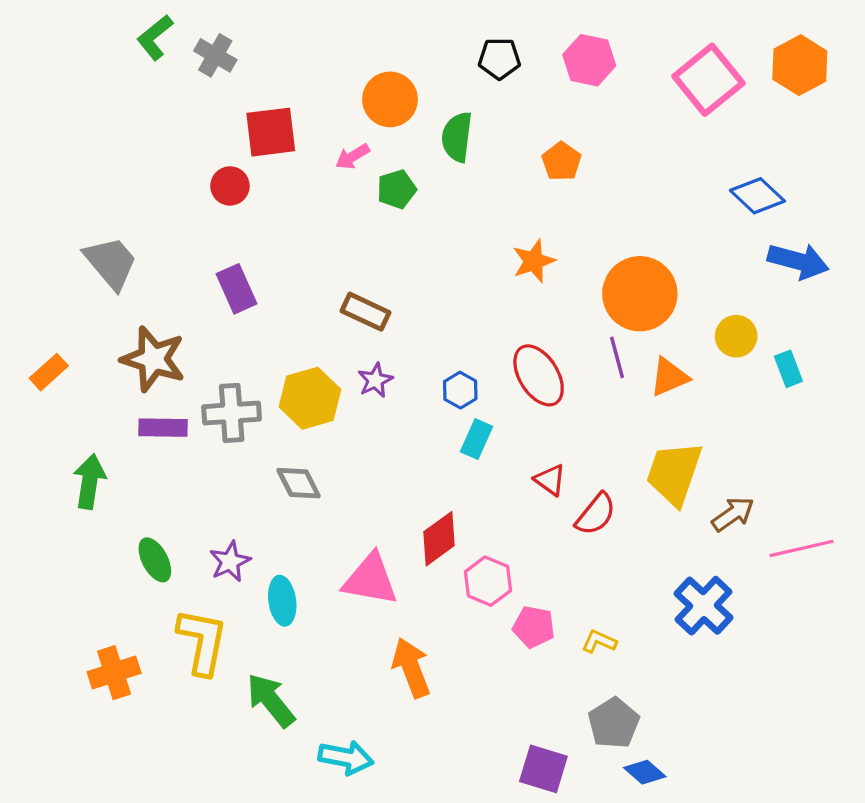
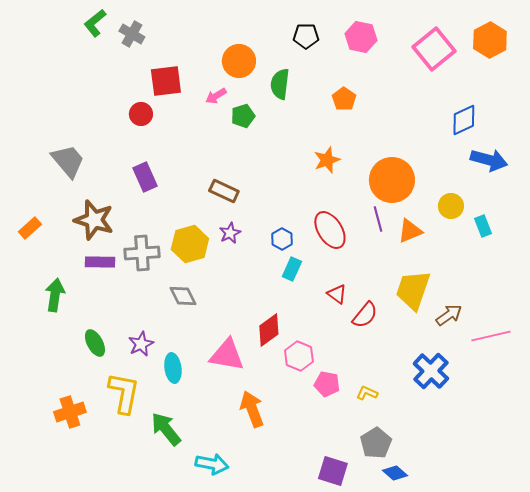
blue diamond: (757, 196) -> (464, 120), turned -68

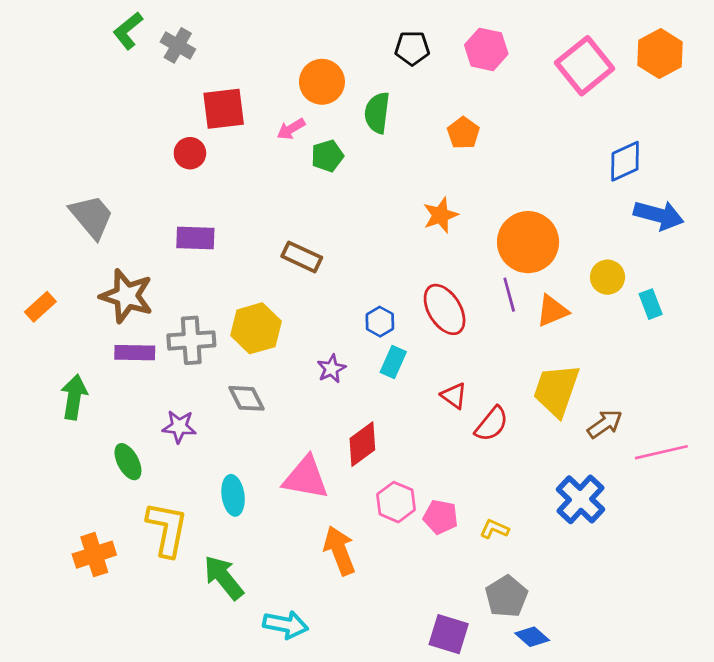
purple rectangle: (145, 177) -> (195, 238), turned -64
purple star: (230, 233) -> (331, 369), moved
purple star: (141, 344) -> (179, 427), moved, turned 30
pink hexagon: (299, 356) -> (396, 502), moved

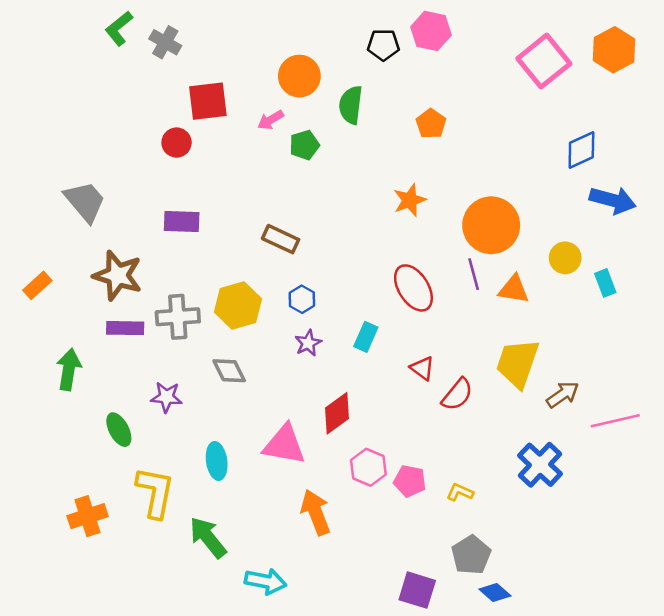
pink hexagon: (486, 49) -> (431, 31), moved
orange triangle: (552, 311) -> (514, 289), turned 32
blue hexagon: (380, 322) -> (302, 299), moved

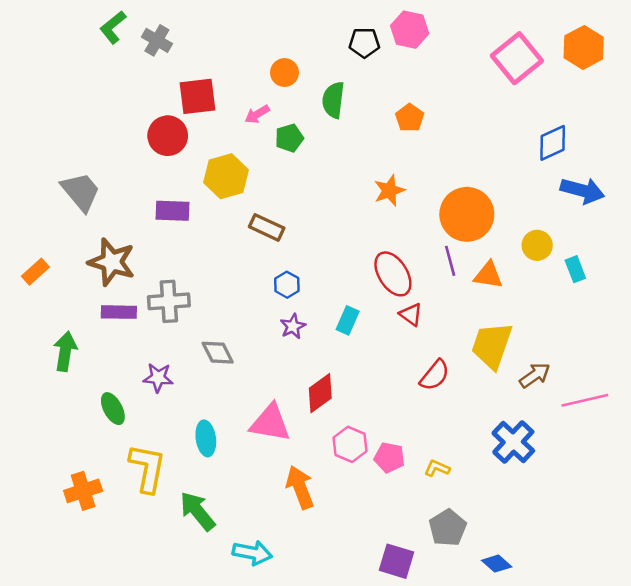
orange circle: (299, 76) -> (284, 73), size x0.7
red circle: (177, 143) -> (168, 136), size x1.4
yellow hexagon: (238, 305) -> (226, 176), moved
red triangle: (422, 368) -> (411, 314), moved
blue diamond: (495, 593) -> (497, 564), moved

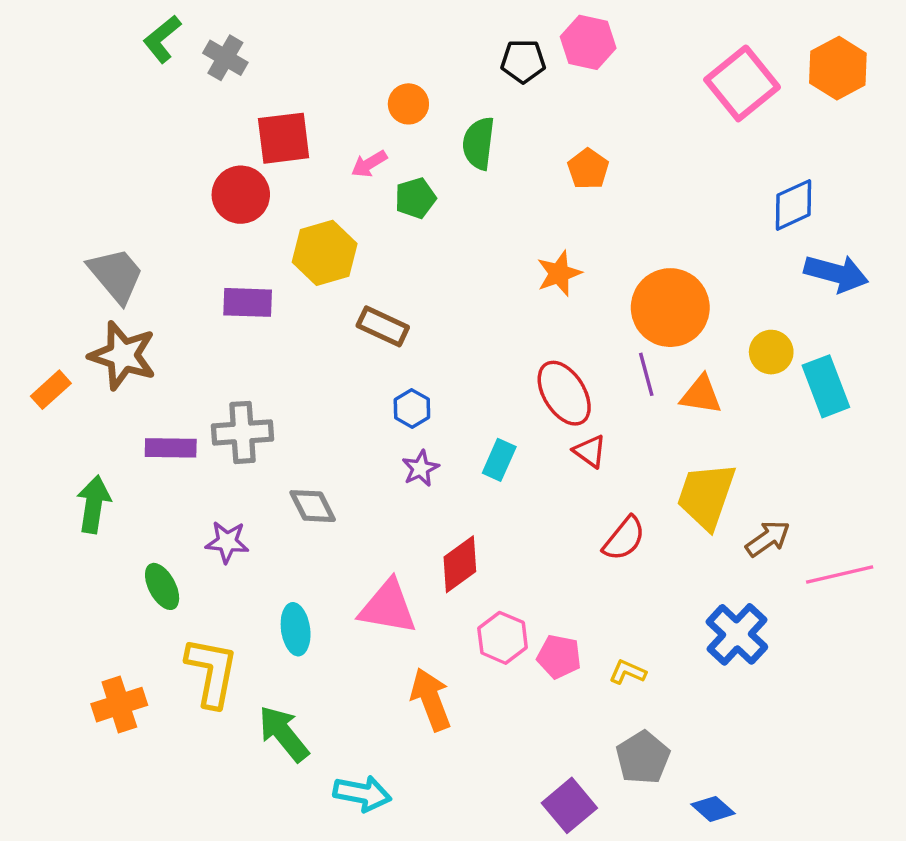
brown star: (112, 262) -> (123, 355), moved
cyan rectangle: (575, 269) -> (826, 386), size x1.6
purple square: (397, 561) -> (569, 805), turned 33

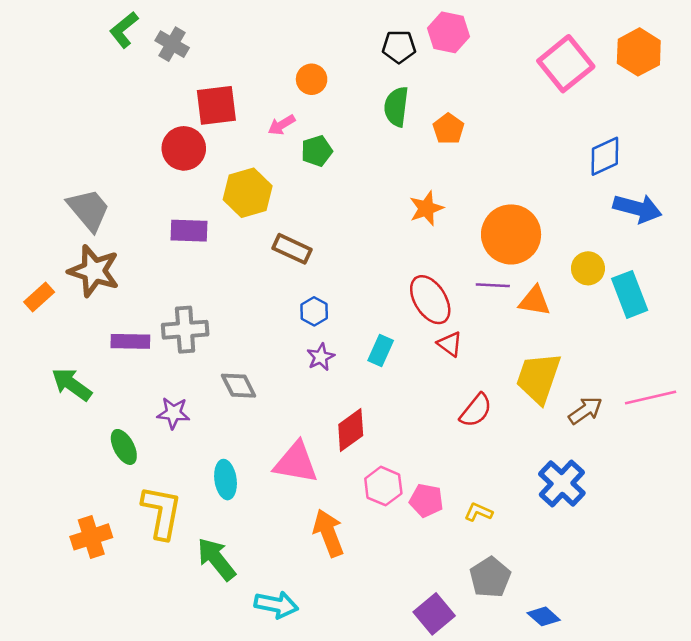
green semicircle: (479, 143) -> (396, 107), moved
purple line: (646, 374) -> (493, 285), turned -72
green arrow: (94, 504) -> (72, 384), turned -63
pink line: (840, 574) -> (651, 397), moved

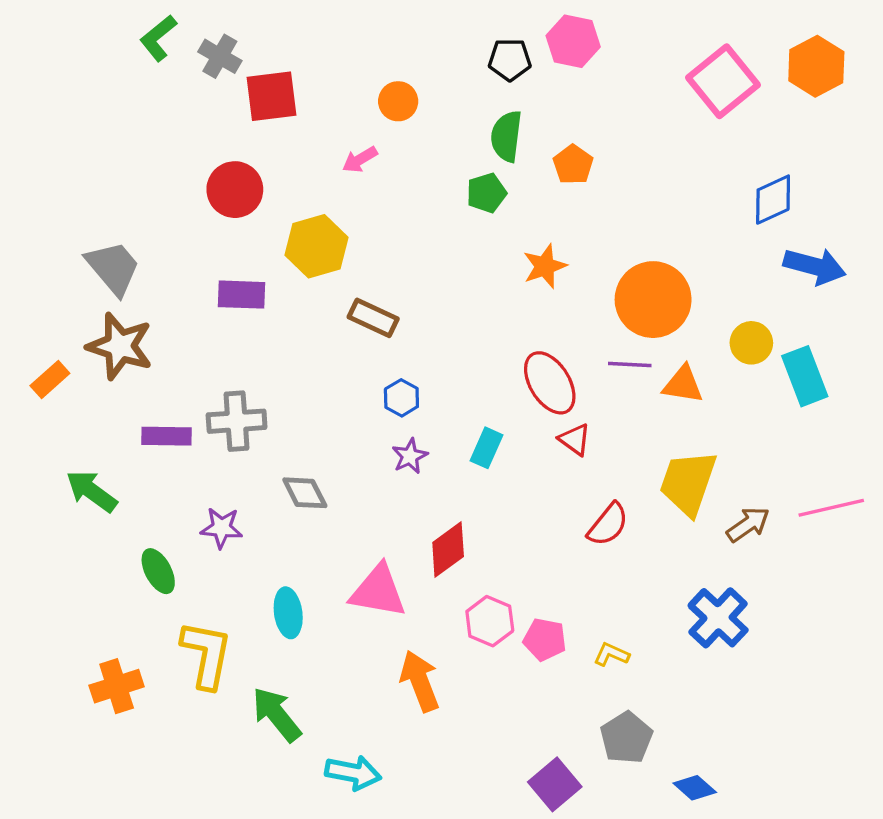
red square: (216, 105) -> (271, 96), moved
green pentagon: (317, 151) -> (486, 193), moved

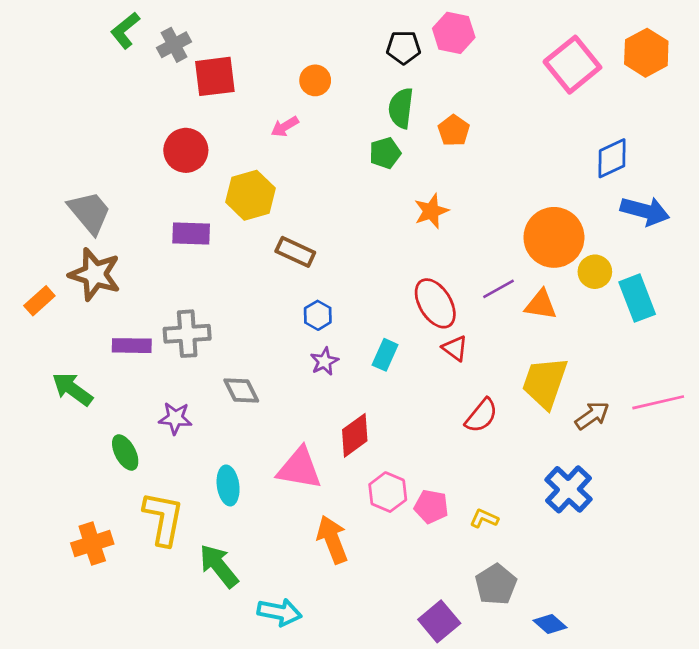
gray cross: (220, 56) -> (174, 45), turned 32
orange circle: (653, 300) -> (554, 237), moved
purple line: (630, 365) -> (499, 289), turned -32

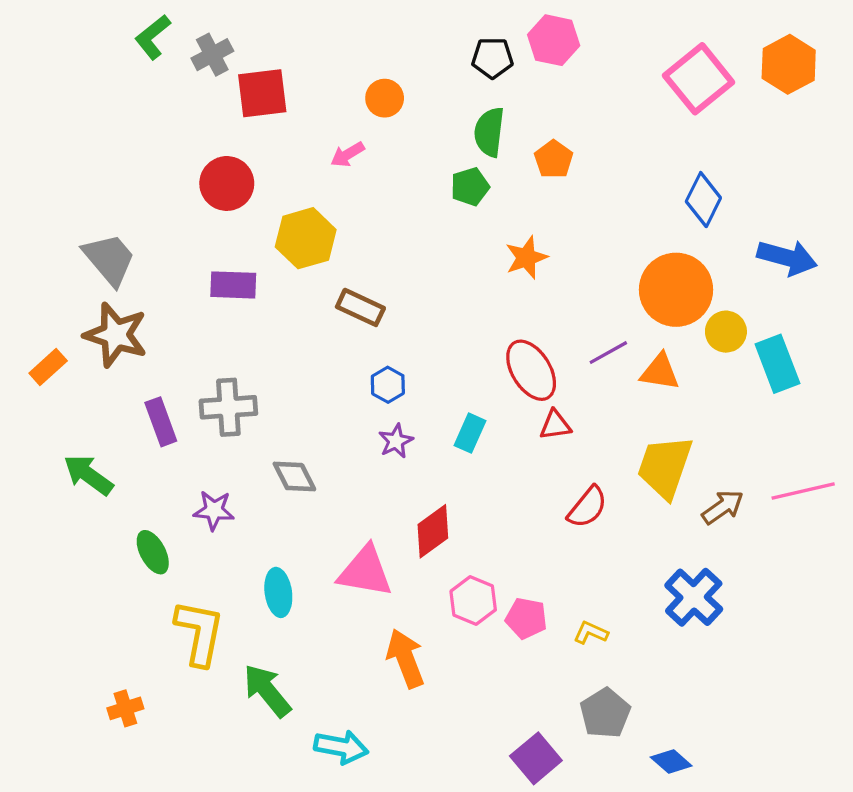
blue diamond: (612, 158) -> (703, 200), moved, turned -39
purple rectangle: (132, 346) -> (161, 422), turned 69
red triangle: (455, 348) -> (555, 425), turned -44
orange cross: (92, 544) -> (125, 708), moved, size x0.7

